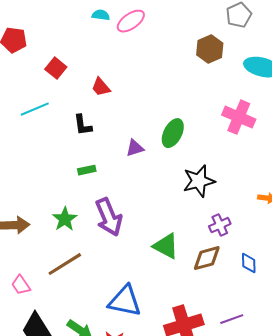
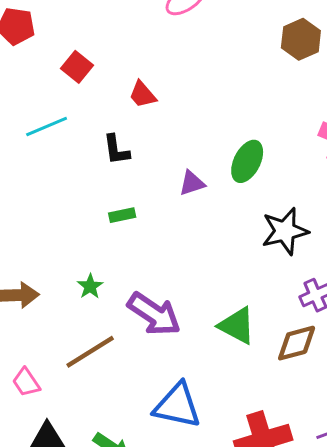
purple arrow: (109, 217) -> (154, 314), moved, turned -33
green star: (65, 219) -> (90, 286), size x0.7

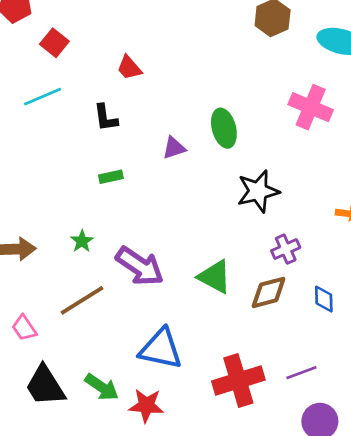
red square: (77, 67) -> (54, 43), moved
green ellipse: (247, 161) -> (224, 128), turned -42

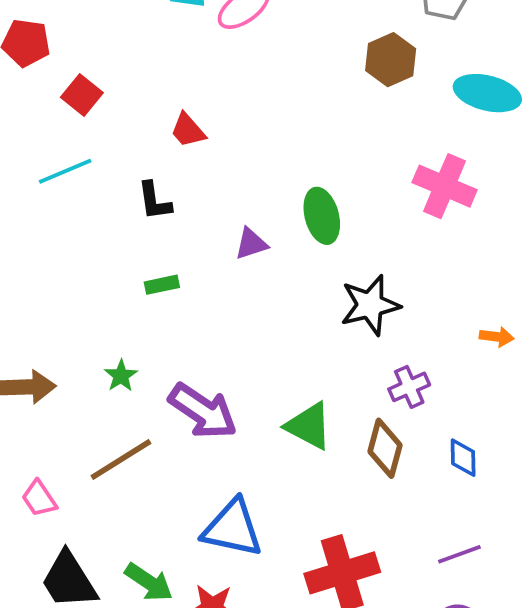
brown diamond: (269, 292) -> (385, 448), turned -60
purple line: (301, 373) -> (459, 554), moved

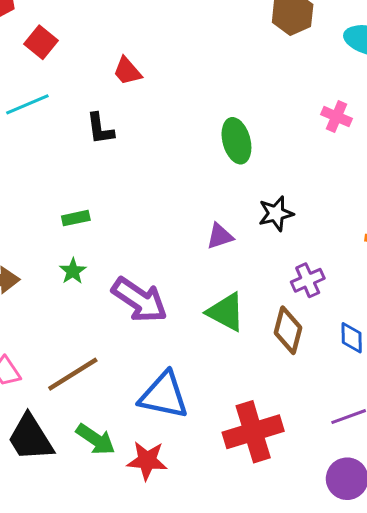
pink cross: (445, 186) -> (336, 117), size x0.6
purple triangle: (251, 244) -> (220, 236), moved
green rectangle: (162, 285) -> (76, 218), moved
black star: (370, 305) -> (276, 214), size x0.7
brown line: (121, 459) -> (73, 374), moved

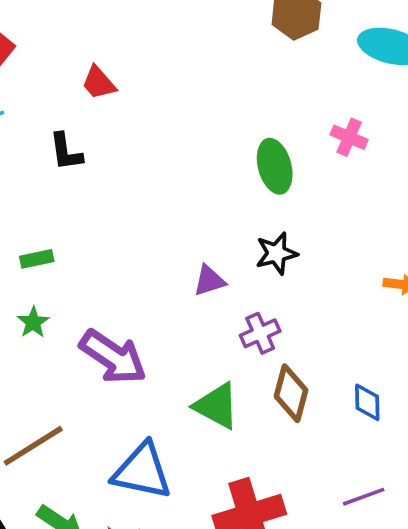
green ellipse: (236, 141) -> (275, 166), moved
purple cross: (308, 280) -> (260, 333), moved
green triangle: (226, 312) -> (217, 406), moved

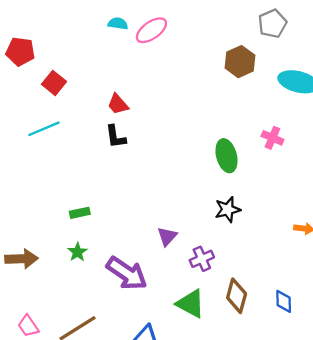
black L-shape: (66, 152) -> (116, 137), moved
purple triangle: (209, 281) -> (167, 236), moved, turned -30
purple cross: (260, 333) -> (202, 259), moved

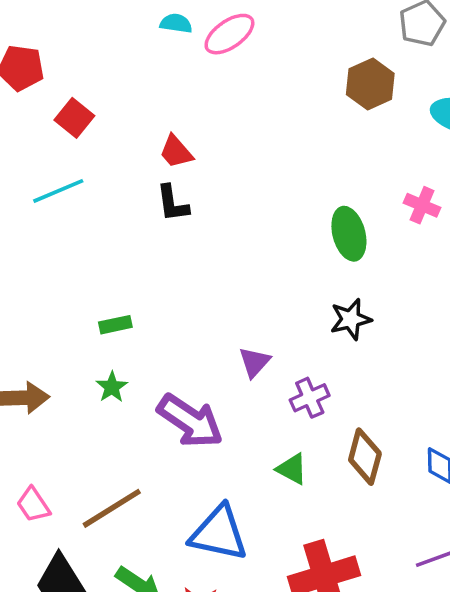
green triangle: (191, 304) -> (292, 469), size x0.7

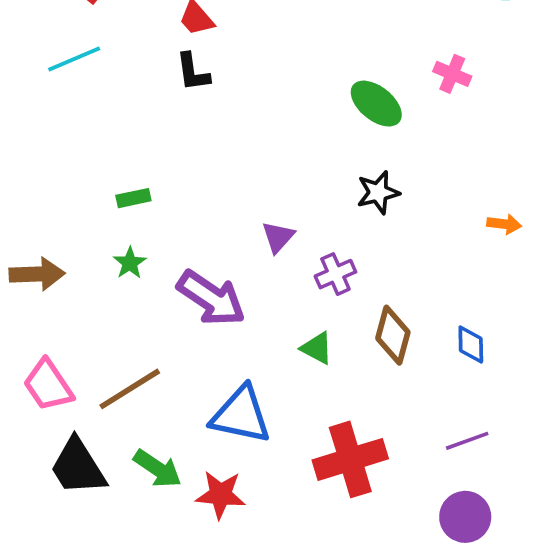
green ellipse: (349, 234) -> (376, 104), turned -36
pink trapezoid: (33, 505) -> (48, 385), size x1.4

